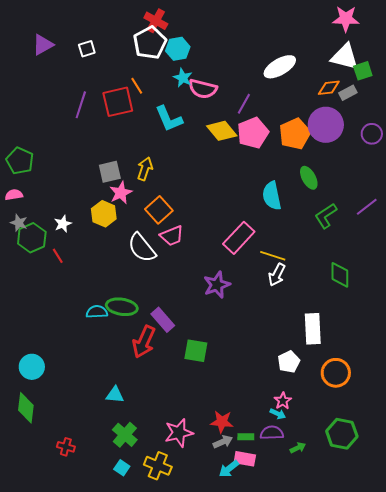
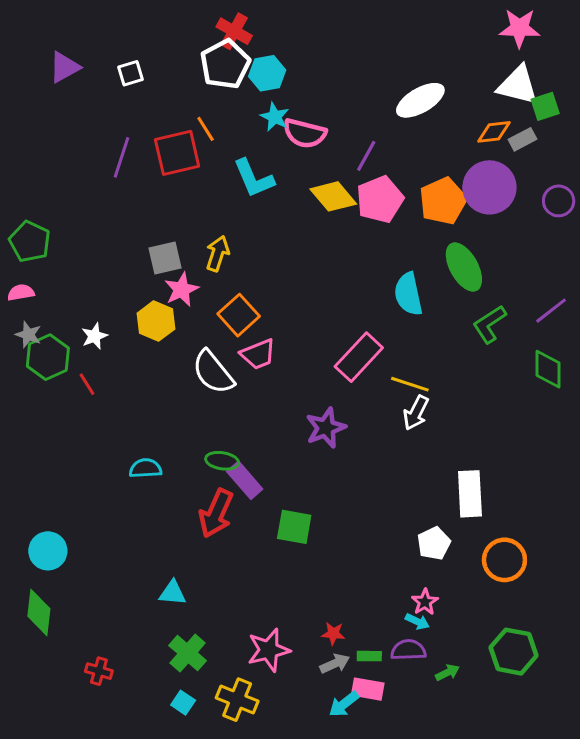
green ellipse: (309, 178) -> (464, 267), size x1.4
green diamond: (340, 275) -> (548, 369), moved
green ellipse: (122, 307) -> (222, 461), moved, size x0.7
red star: (222, 422) -> (333, 634), size x0.7

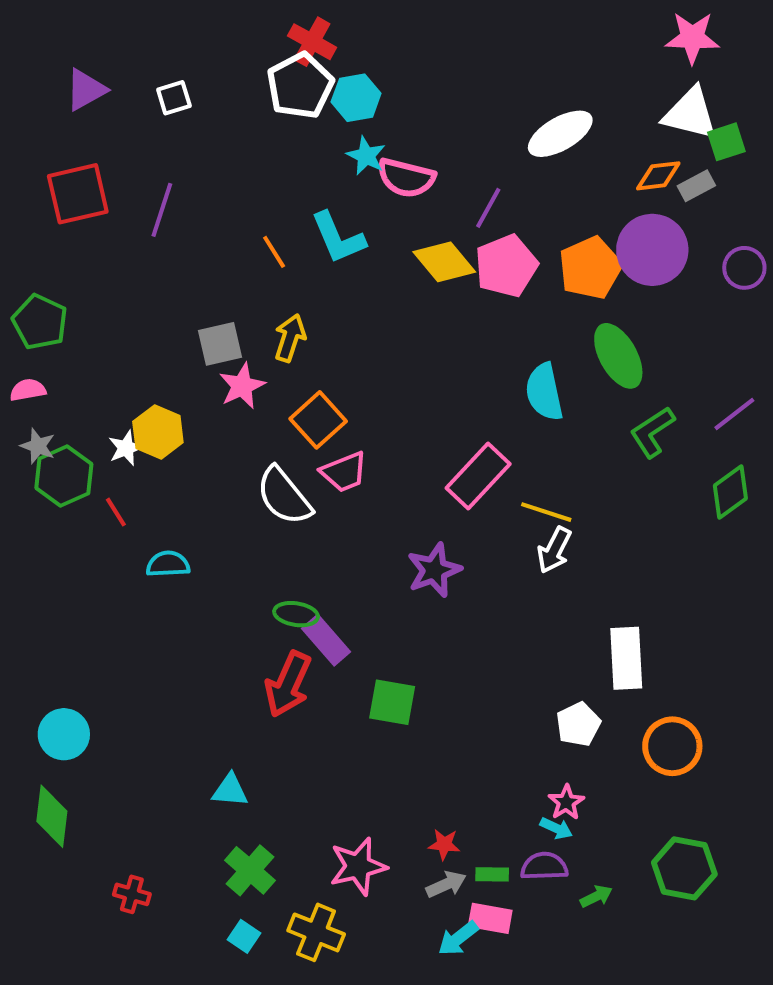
orange line: (206, 129) -> (274, 252), moved
red square: (177, 153) -> (78, 194), moved
yellow hexagon: (156, 321) -> (158, 432), moved
green diamond: (548, 369) -> (730, 492), turned 54
cyan semicircle: (146, 468) -> (168, 564), moved

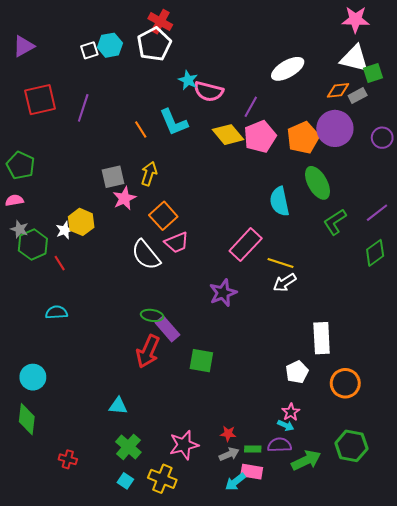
purple triangle: (86, 90) -> (24, 46), moved
cyan hexagon: (356, 98) -> (110, 45), moved
white arrow: (554, 550) -> (285, 283), turned 30
cyan semicircle: (168, 564) -> (56, 312), moved
green arrow: (596, 896) -> (306, 460), size x1.8

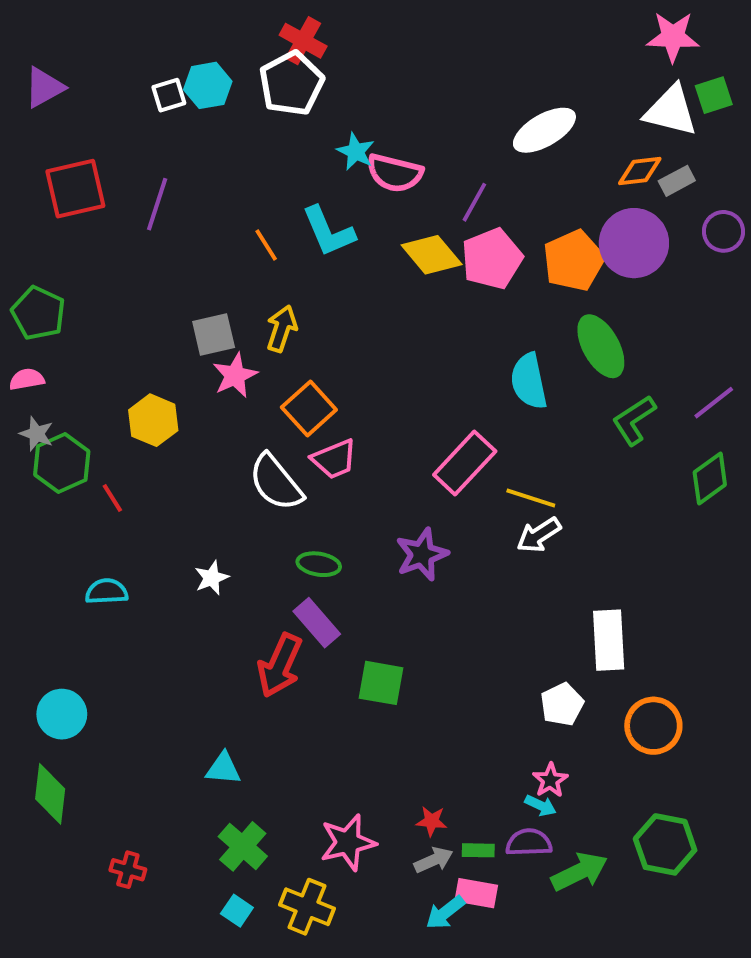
green square: (373, 73) -> (714, 95), moved
purple circle: (382, 138) -> (723, 231), moved
white star: (65, 230) -> (212, 578), moved
green ellipse: (152, 315) -> (319, 564), moved

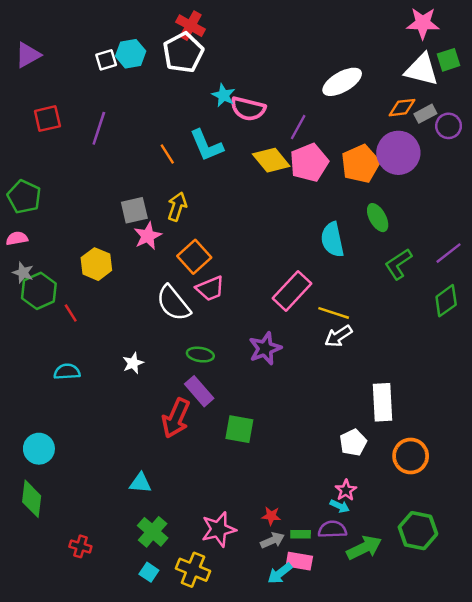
red square: (75, 189) -> (47, 119), size x0.7
purple circle: (723, 231) -> (449, 126), moved
green ellipse: (601, 346) -> (378, 218), size x0.7

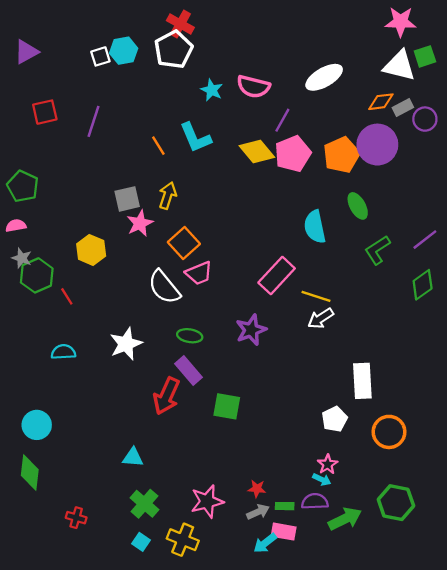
pink semicircle: (248, 109) -> (253, 87), moved
white star: (133, 363) -> (126, 344), size x1.6

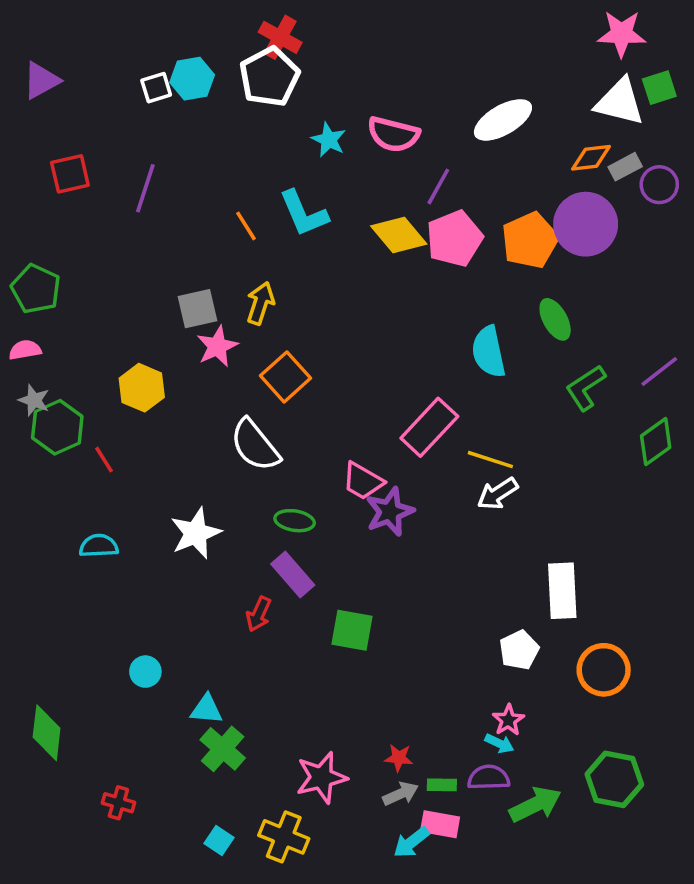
pink trapezoid: (199, 273) -> (363, 481), moved, turned 52
red arrow: (166, 396) -> (259, 614), size x0.6
cyan circle: (37, 425) -> (145, 672), moved, size x0.7
green cross: (144, 504) -> (223, 749), moved

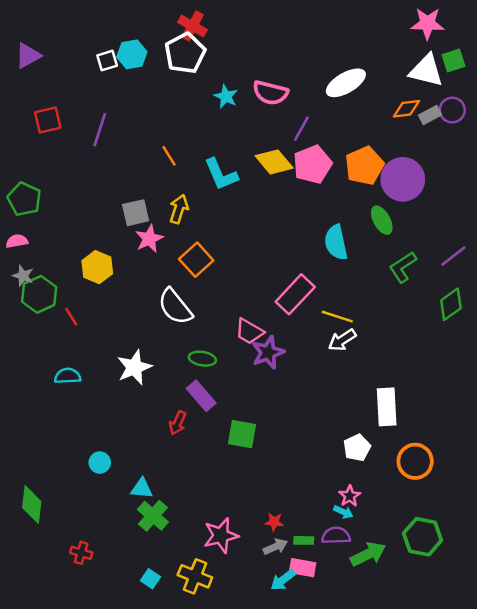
purple circle: (659, 185) -> (452, 110), moved
cyan L-shape: (304, 213) -> (221, 174), moved
purple circle: (586, 224) -> (403, 179), moved

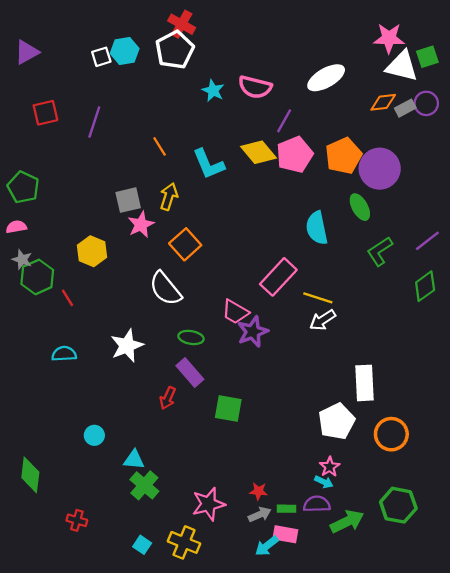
pink star: (427, 23) -> (389, 38), moved
white pentagon: (357, 448) -> (337, 421), size x1.4

